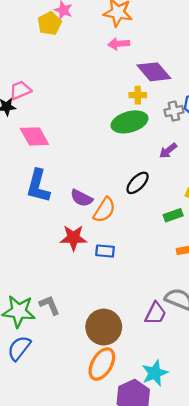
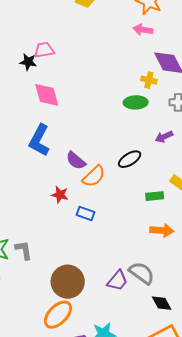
green ellipse: (129, 122) -> (136, 102), size x0.7
red star: (73, 238) -> (60, 195), size x0.7

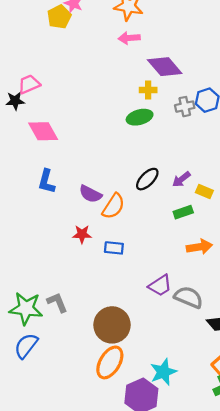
purple arrow: (164, 137) -> (181, 179), moved
blue L-shape: (39, 140) -> (46, 181), size x0.7
purple trapezoid: (117, 281) -> (160, 286), moved, turned 30

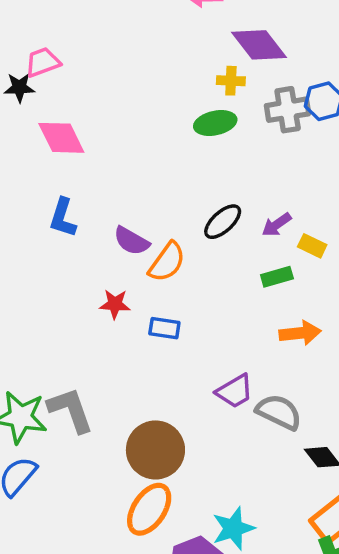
gray cross: (185, 107) -> (288, 110), size x1.4
gray L-shape: (57, 302) -> (71, 410), size x1.4

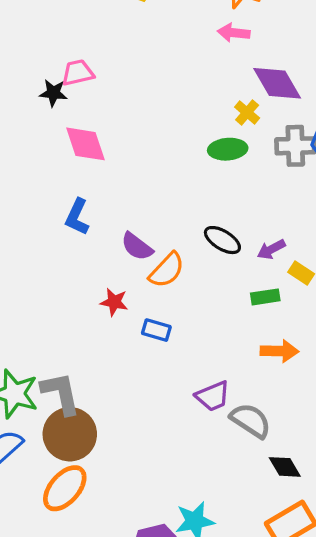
yellow cross: (231, 81) -> (247, 112), turned 30
black ellipse: (223, 222) -> (222, 240), turned 66
brown circle: (155, 450) -> (70, 434), moved
orange ellipse: (149, 509) -> (65, 488), moved

